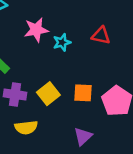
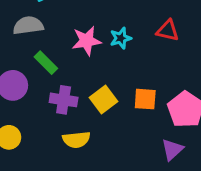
pink star: (36, 30) -> (87, 41), moved
purple triangle: (83, 136) -> (172, 150), moved

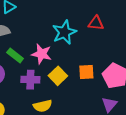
cyan star: (121, 38) -> (64, 32), size x1.6
pink star: (87, 41) -> (42, 54), moved, turned 30

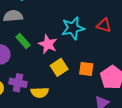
purple cross: (30, 80) -> (18, 83), moved

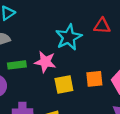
green rectangle: (23, 41) -> (17, 65), turned -42
yellow square: (59, 67) -> (64, 84), turned 36

